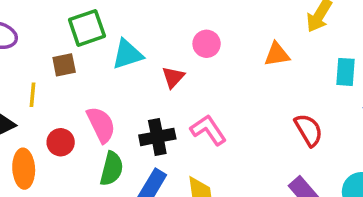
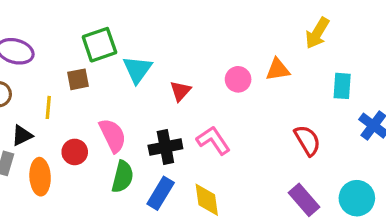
pink circle: (207, 44) -> (238, 79), moved
cyan triangle: (127, 54) -> (137, 69), turned -36

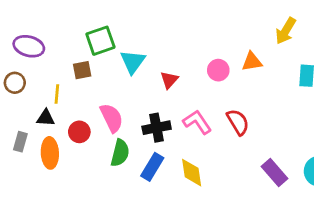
black triangle: (22, 135) -> (46, 118), moved, turned 30
red semicircle: (307, 140) -> (238, 122), moved

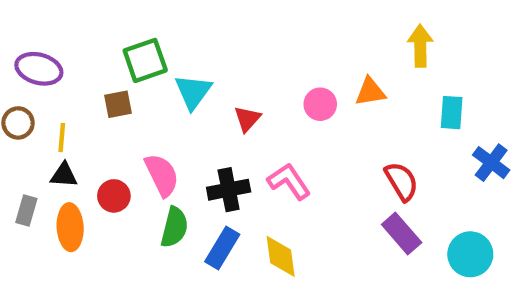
yellow arrow: (286, 31) -> (420, 46), turned 148
yellow line: (57, 94) -> (62, 138), moved
red semicircle: (238, 122) -> (402, 181), moved
purple rectangle: (274, 173) -> (402, 233), moved

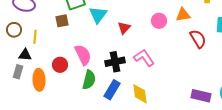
black triangle: (64, 175) -> (25, 55), moved
red semicircle: (402, 181) -> (198, 39), moved
purple rectangle: (402, 233) -> (201, 96), moved, turned -36

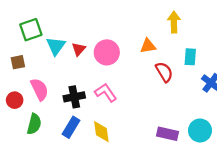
brown square: (62, 21) -> (18, 62), moved
pink circle: (159, 21) -> (107, 52), moved, size x1.5
red triangle: (124, 28) -> (79, 49), moved
green semicircle: (89, 80) -> (34, 124), moved

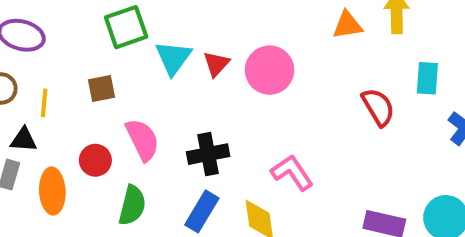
orange triangle: (148, 46) -> (347, 25), moved
pink L-shape: (106, 93) -> (292, 173), moved

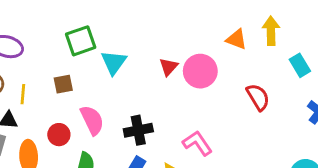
orange triangle: (347, 25) -> (236, 39), turned 30
red triangle: (216, 64) -> (169, 67), moved
pink circle: (270, 70) -> (200, 71), moved
cyan rectangle: (427, 78) -> (300, 65), moved, turned -35

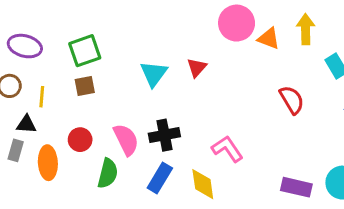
green square: (81, 41) -> (85, 51), moved
cyan triangle: (114, 62) -> (154, 74), moved
pink circle: (200, 71) -> (237, 23), moved
pink semicircle: (92, 120) -> (126, 140), moved

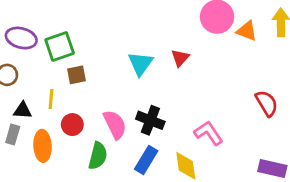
green square: (85, 51) -> (60, 47), moved
yellow line: (42, 97) -> (51, 99), moved
red semicircle: (292, 100) -> (267, 103), moved
black cross: (164, 135) -> (150, 120), turned 32

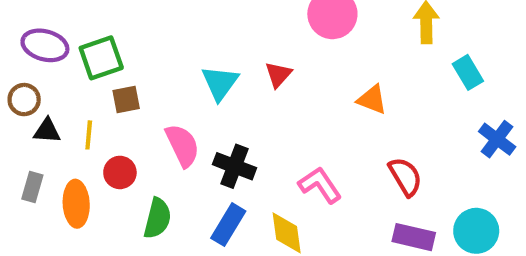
orange triangle: (247, 31) -> (372, 100), moved
red semicircle: (267, 103) -> (405, 177), moved
black triangle: (23, 110) -> (47, 131), moved
pink semicircle: (115, 125) -> (182, 145), moved

